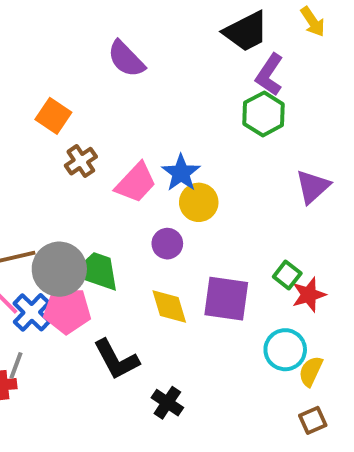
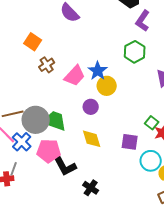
green hexagon: (264, 114) -> (135, 52), moved
purple square: (226, 299) -> (130, 142), moved, size x0.7
pink pentagon: (67, 310) -> (49, 151), moved

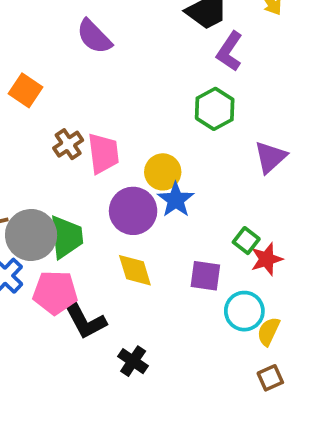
brown cross: (47, 65) -> (68, 144), moved
blue star: (98, 71) -> (176, 200), moved
pink trapezoid: (75, 76) -> (103, 153), turned -50
purple circle: (91, 107) -> (133, 211), size x1.6
green trapezoid: (55, 121) -> (66, 237), turned 65

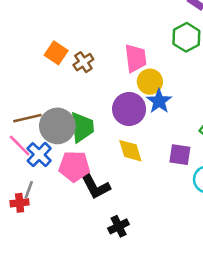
orange square: (25, 90) -> (56, 53), moved
pink trapezoid: (103, 153) -> (136, 58), moved
black cross: (133, 361) -> (119, 226), moved, turned 30

